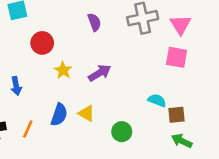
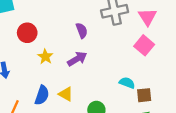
purple semicircle: (94, 22) -> (82, 31), moved
pink square: (177, 57) -> (144, 45), turned 30

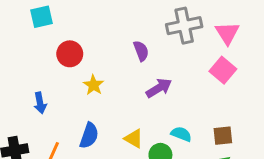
purple arrow: (77, 59) -> (159, 88), moved
cyan semicircle: (127, 83) -> (181, 134), moved
yellow triangle: (66, 94) -> (134, 139), moved

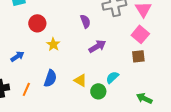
blue arrow: (40, 103) -> (17, 56), turned -112
cyan semicircle: (181, 134) -> (112, 77), turned -64
brown square: (223, 136) -> (138, 56), moved

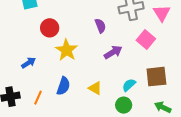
pink square: (140, 34) -> (146, 40), moved
yellow star: (53, 44) -> (67, 50), size x1.5
brown square: (138, 56) -> (156, 77), moved, size x1.5
green circle: (98, 91) -> (124, 105), moved

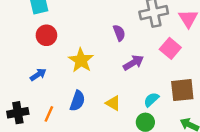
red circle: (50, 28) -> (46, 35), moved

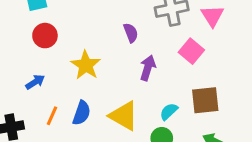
purple arrow: (133, 63) -> (148, 68), turned -42
yellow triangle: (113, 103) -> (124, 116), size x1.6
orange line: (49, 114) -> (52, 116), moved

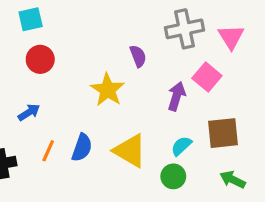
yellow star: (86, 65) -> (108, 90), moved
purple arrow: (148, 68) -> (177, 96), moved

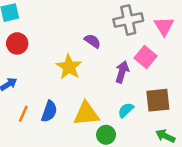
purple semicircle: (138, 56) -> (92, 41), turned -35
yellow triangle: (130, 151) -> (86, 114), turned -36
green circle: (173, 176) -> (106, 135), moved

